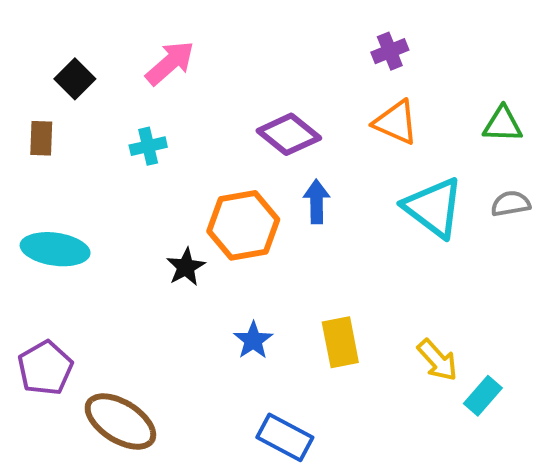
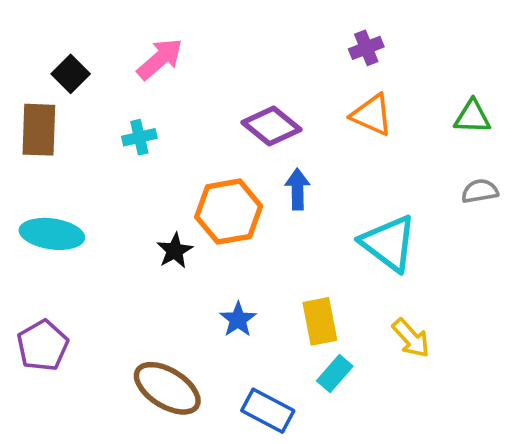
brown rectangle: (41, 138) -> (39, 130), size x1.6
cyan triangle: (433, 208) -> (389, 243), moved
cyan rectangle: (483, 396) -> (335, 373), moved
brown ellipse: (120, 421) -> (167, 388), moved

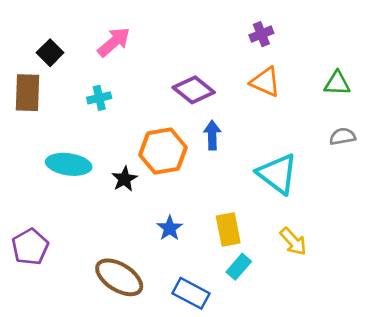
cyan ellipse: (52, 234) -> (69, 164), moved

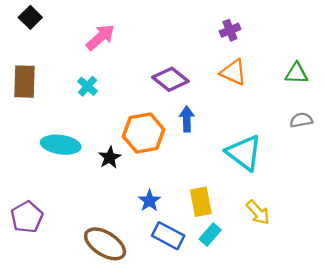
black square: (50, 53) -> (30, 17), moved
cyan cross: (99, 98) -> (88, 86), turned -36
blue rectangle: (191, 293) -> (168, 236), moved

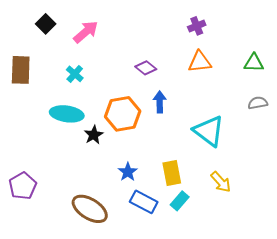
black square: (30, 17) -> (46, 24), moved
orange triangle: (233, 72) -> (200, 62), turned -30
purple diamond: (170, 79) -> (146, 68), size x0.7
cyan ellipse: (61, 145) -> (67, 114), moved

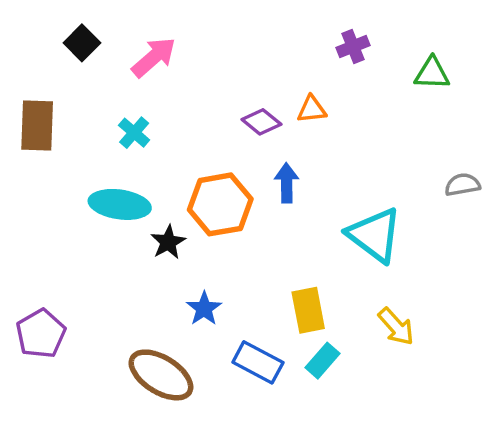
orange triangle: (200, 62) -> (312, 109), moved, size x0.7
green triangle: (254, 63) -> (432, 73), moved
blue star: (128, 172) -> (204, 309), moved

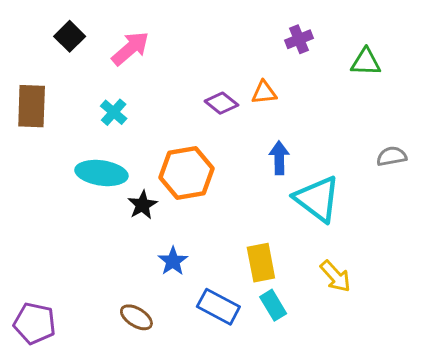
blue arrow: (287, 183) -> (279, 158), moved
purple pentagon: (41, 334) -> (35, 323), moved, turned -30
cyan rectangle: (322, 361) -> (273, 305), turned -72
brown ellipse: (161, 375) -> (136, 317), size x0.6

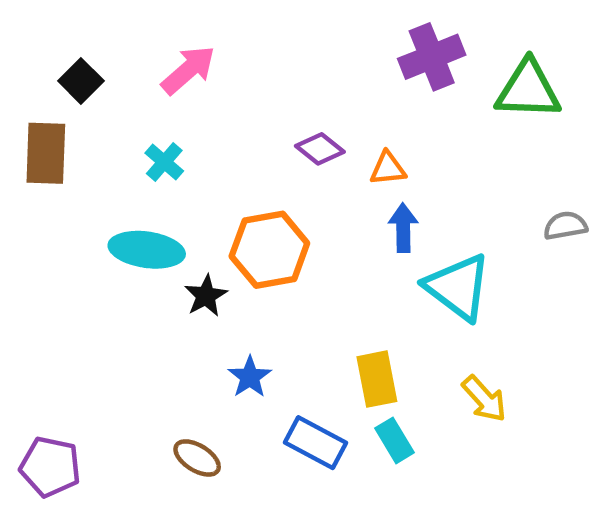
black square: (70, 36) -> (81, 81), moved
purple cross: (299, 39) -> (432, 57), size x1.6
green triangle: (366, 62) -> (528, 90), size x1.5
orange triangle: (264, 92) -> (388, 169), moved

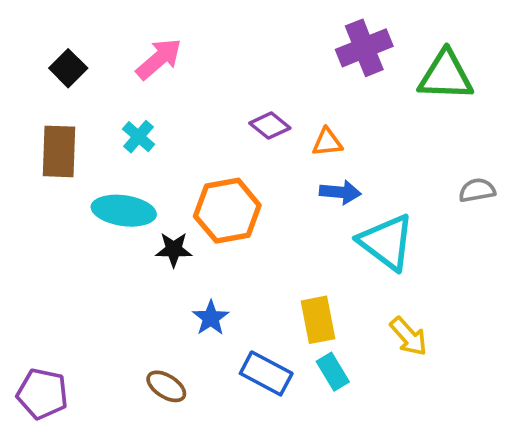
brown rectangle: (46, 153) -> (59, 151), moved
blue arrow: (403, 228) -> (340, 192), turned 96
black star: (206, 296) -> (174, 249), turned 30

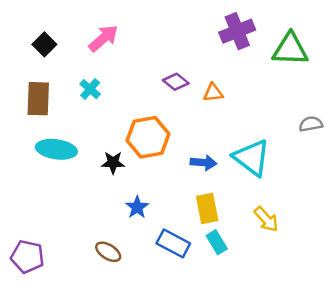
blue arrow: (340, 192) -> (203, 163), moved
cyan ellipse: (124, 211) -> (56, 149), moved

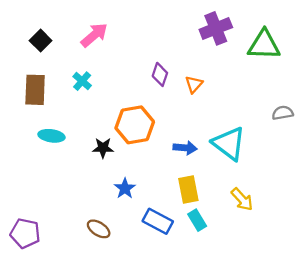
purple diamond: (176, 82) -> (160, 74), turned 70
orange triangle: (213, 93) -> (194, 84), turned -42
cyan ellipse: (56, 149) -> (51, 136), size x0.7

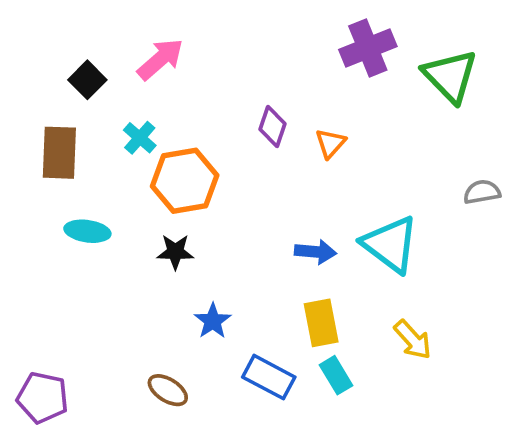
black square: (41, 41) -> (87, 80), moved
green triangle: (264, 45) -> (450, 76), turned 44
orange hexagon: (135, 125) -> (185, 181), moved

